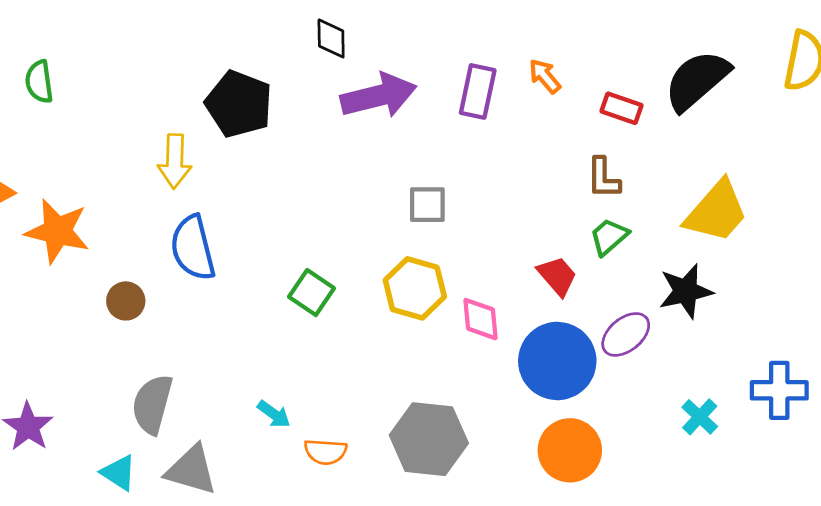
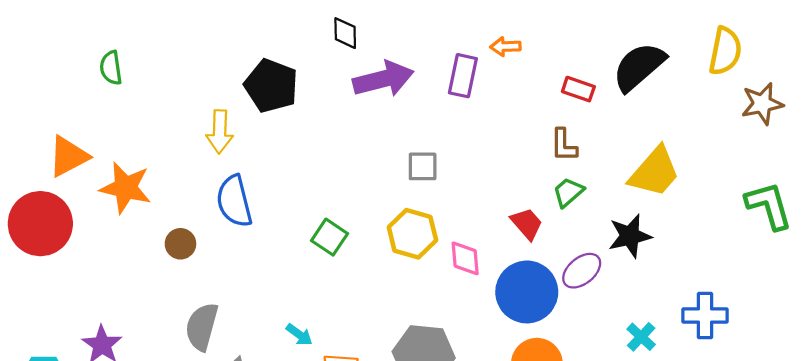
orange arrow: (545, 76) -> (505, 47), moved, turned -52

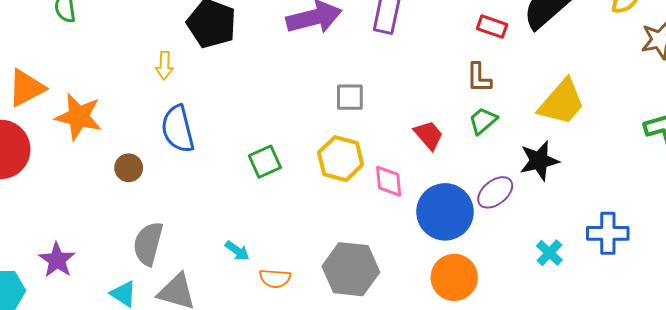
yellow arrow: (220, 132) -> (164, 65), size x0.7
red trapezoid: (527, 224) -> (429, 135), moved
green square: (330, 237) -> (265, 162), turned 32

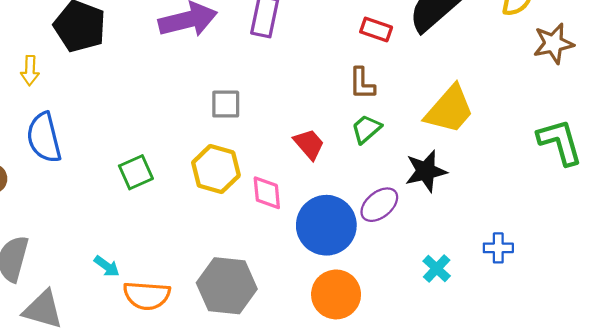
blue cross: (608, 233) -> (498, 248), size x0.7
orange semicircle: (275, 278) -> (147, 296), size x1.4

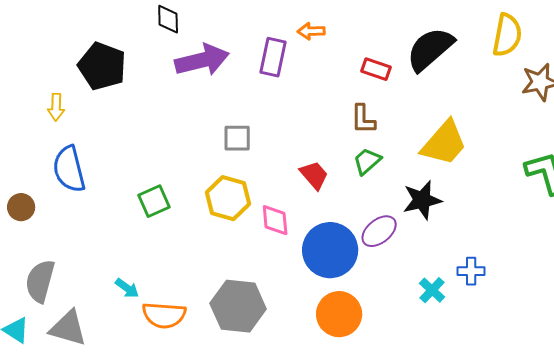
blue cross: (498, 248) -> (471, 271), moved

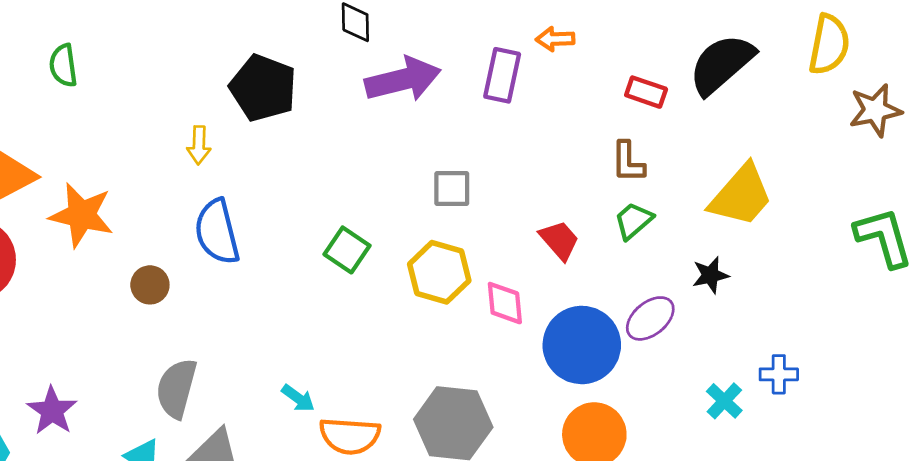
black star: (422, 200) -> (710, 275), size x0.7
green square: (154, 201) -> (347, 250), moved, turned -32

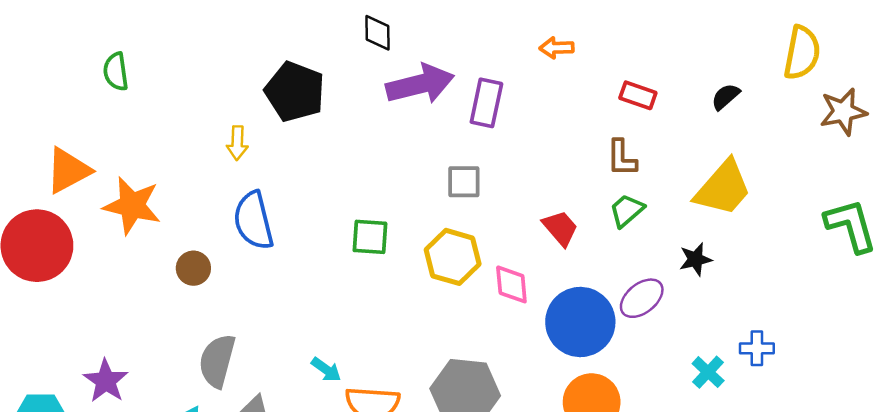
black semicircle: (722, 64) -> (726, 97), moved, size x0.5
purple rectangle: (502, 75) -> (486, 103), moved
green square: (347, 250) -> (370, 237), turned -30

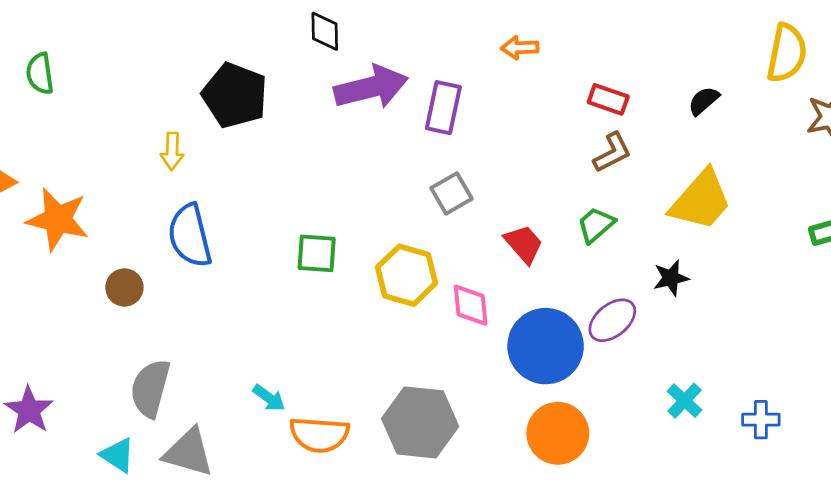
brown L-shape: (622, 158) -> (612, 153), moved, turned -117
gray square: (464, 182) -> (452, 193), moved, turned -30
blue cross: (757, 348) -> (761, 420), moved

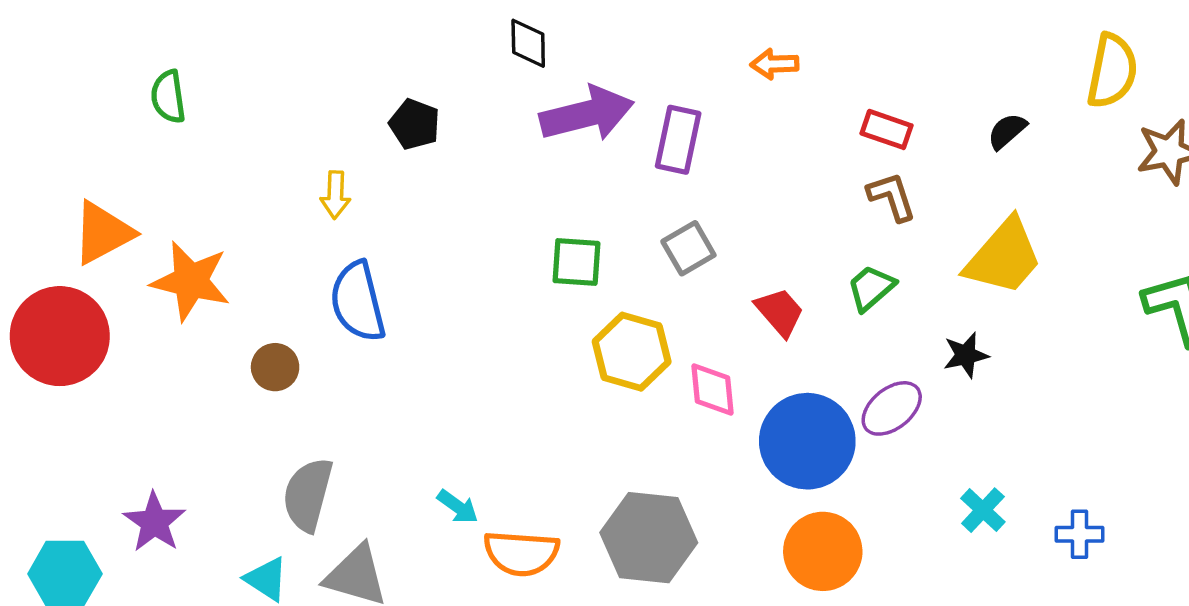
black pentagon: (235, 95) -> (415, 124), size x0.6
brown L-shape: (612, 153) -> (892, 197), turned -81
green square: (317, 253) -> (576, 262), moved

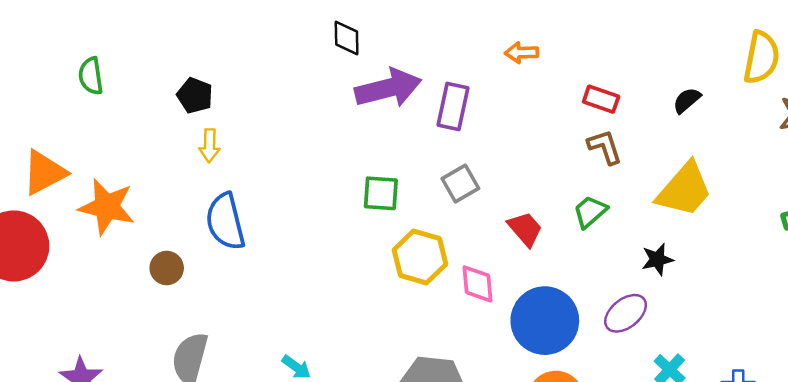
black pentagon: (415, 124) -> (195, 95), moved
purple ellipse: (892, 408) -> (626, 313), moved

